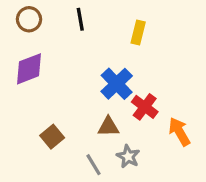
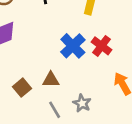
red cross: (145, 107) -> (102, 46), moved
brown triangle: (108, 127) -> (51, 80), moved

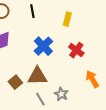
blue cross: (73, 46) -> (43, 46), moved
brown triangle: (51, 80) -> (37, 76), size x1.5

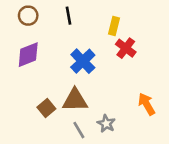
red cross: (76, 50) -> (126, 48), moved

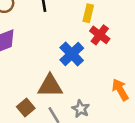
blue cross: (83, 61) -> (72, 54), moved
brown square: (46, 108) -> (26, 108), moved

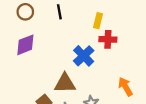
red cross: (100, 35) -> (108, 39), turned -35

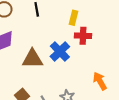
brown triangle: (65, 83) -> (32, 59), moved

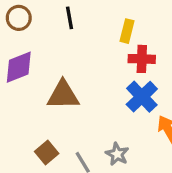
blue cross: (60, 52) -> (142, 97), moved

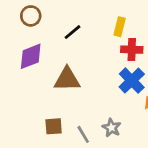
black line: (70, 18) -> (72, 32), moved, turned 60
brown square: (47, 152) -> (54, 126), turned 36

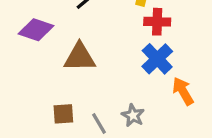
purple diamond: (31, 56) -> (36, 30), turned 40

